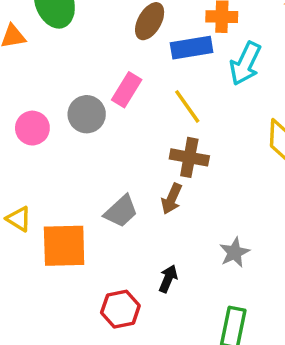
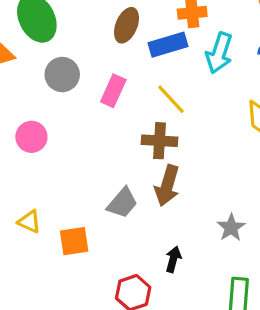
gray circle: (87, 114) -> (62, 75), moved
brown cross: (189, 157) -> (160, 141), moved
brown arrow: (172, 199) -> (167, 186), size x1.4
orange square: (64, 246) -> (74, 241), size x0.7

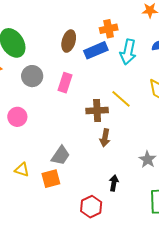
yellow line: (171, 99) -> (121, 99), moved
brown arrow: (167, 186) -> (105, 138), size x0.7
gray trapezoid: (122, 203) -> (61, 156), moved

